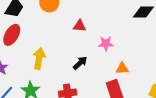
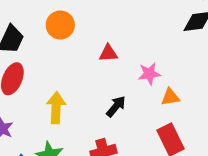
orange triangle: (122, 68) -> (170, 97), moved

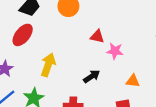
pink star: (149, 74) -> (115, 51), moved

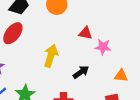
yellow arrow: (48, 65) -> (51, 56), moved

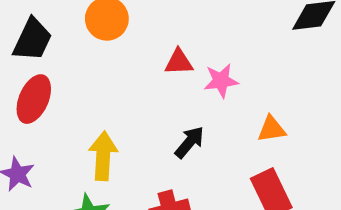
yellow arrow: (51, 56) -> (103, 156), moved

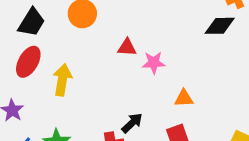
black arrow: (189, 142) -> (132, 123), moved
yellow arrow: (103, 156) -> (62, 80), moved

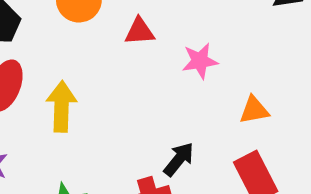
red triangle: (127, 47) -> (140, 31), moved

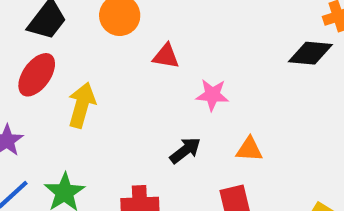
black arrow: (179, 159) -> (185, 150), moved

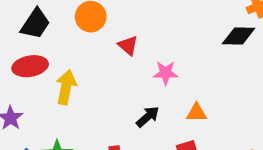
red triangle: (166, 56) -> (128, 46), turned 35
red ellipse: (37, 75) -> (30, 66), turned 48

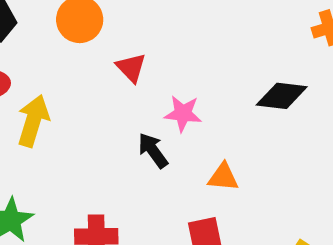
black diamond: (239, 36) -> (282, 96), moved
black arrow: (148, 117) -> (153, 150), moved, turned -90

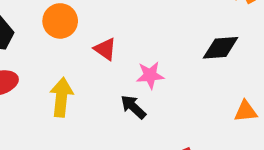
yellow arrow: (33, 121) -> (61, 97), moved
orange triangle: (223, 177) -> (246, 111), moved

